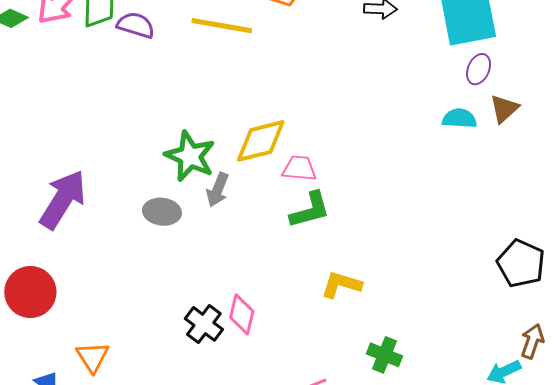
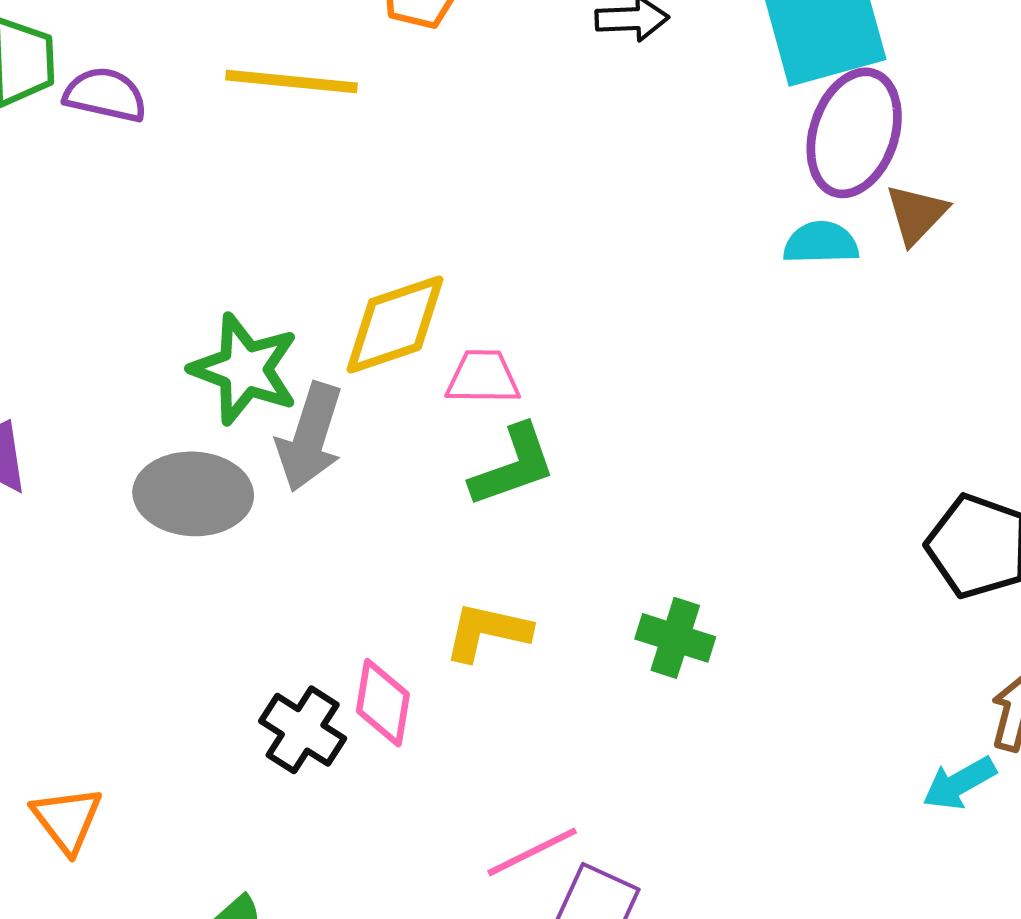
purple ellipse: (479, 69) -> (854, 133), size x1.8
gray arrow: (218, 190) -> (310, 437), size x1.4
gray ellipse: (162, 212) -> (193, 494), size x1.4
yellow L-shape: (341, 285) -> (487, 632), moved
green cross: (385, 355) -> (675, 638), moved

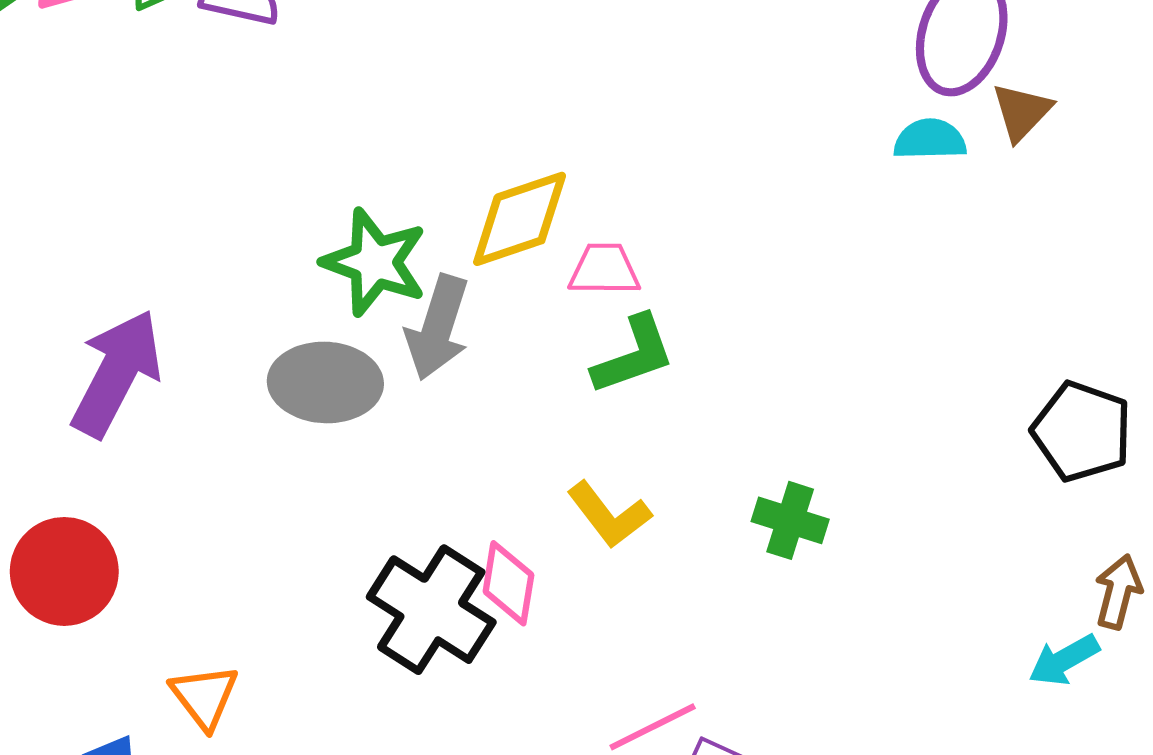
yellow L-shape: (487, 632) -> (609, 515), turned -140
black cross: (303, 730) -> (431, 610), size x1.5

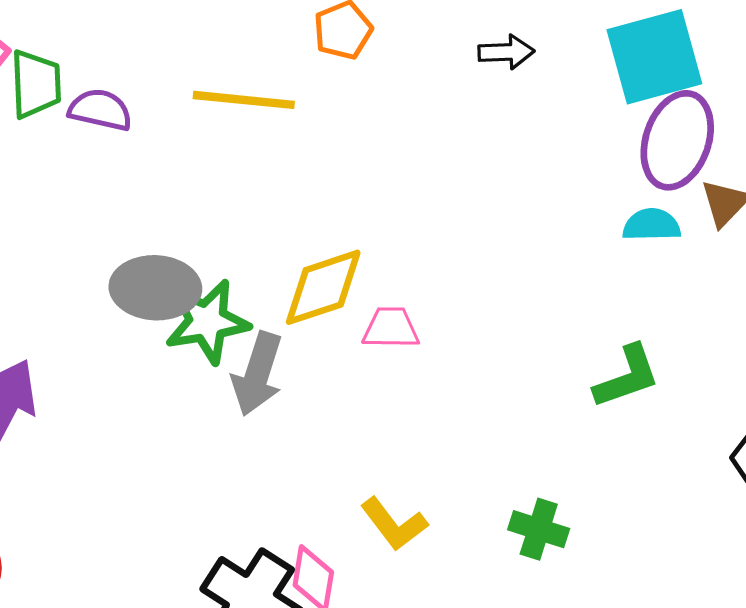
green star: (375, 262) -> (207, 322), turned -30
green L-shape: (634, 355) -> (627, 377), moved
gray ellipse: (325, 382) -> (155, 288), moved

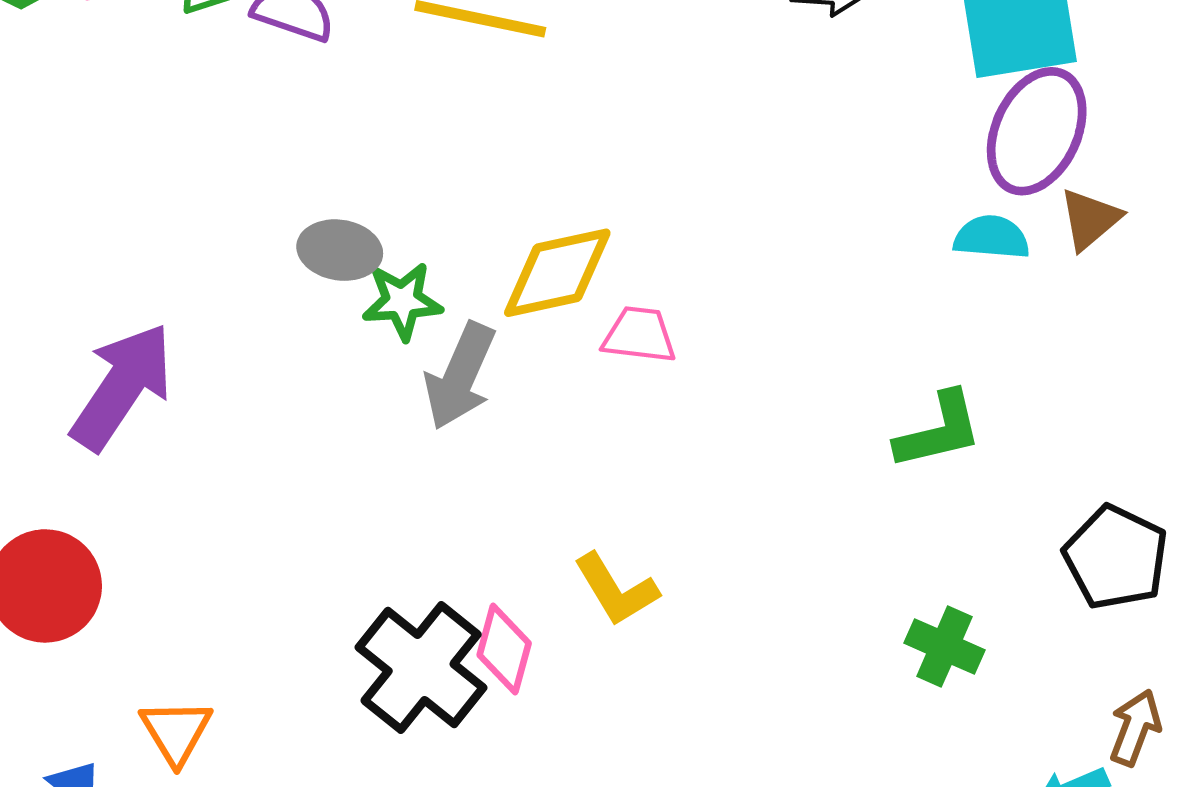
gray ellipse: (155, 288) -> (340, 250), size x0.7
green star: (207, 322) -> (402, 301), size x0.7
green cross: (539, 529) -> (944, 646), moved

